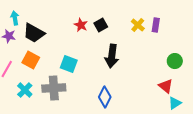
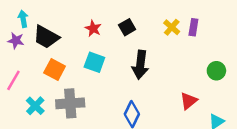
red star: (81, 25) -> (93, 28), moved
orange square: (31, 60) -> (55, 70), moved
cyan square: (69, 64) -> (94, 62), moved
red triangle: (166, 86) -> (189, 101), moved, turned 42

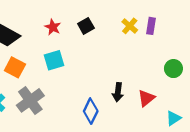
cyan square: (94, 62) -> (54, 60), turned -36
black arrow: (140, 65) -> (118, 92), moved, size x0.7
gray cross: (70, 103) -> (30, 100), turned -32

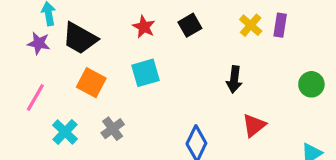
black arrow: (118, 92) -> (234, 79), moved
red triangle: (146, 98) -> (254, 125), moved
gray cross: (30, 100) -> (113, 129), size x0.6

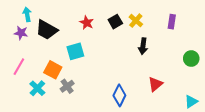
yellow cross: (251, 25) -> (136, 21), moved
cyan square: (145, 73) -> (75, 51), moved
black arrow: (234, 79) -> (143, 46), moved
orange square: (91, 83) -> (53, 70), moved

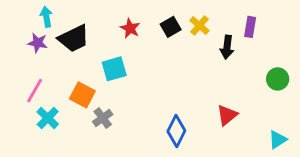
black trapezoid: (47, 30) -> (74, 38), turned -55
black arrow: (143, 46) -> (227, 47), moved
cyan cross: (37, 88) -> (48, 118), moved

